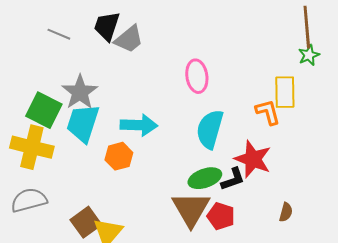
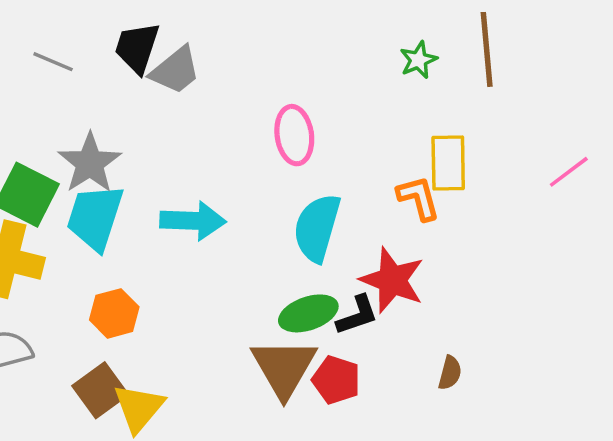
green star: (309, 55) -> (418, 60), moved
orange hexagon: (119, 156) -> (114, 313), moved

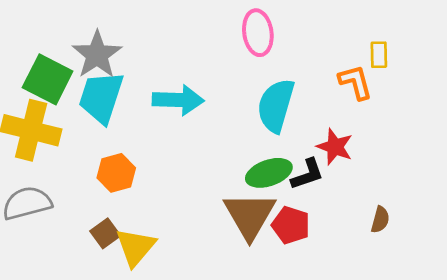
yellow rectangle: (448, 163) -> (379, 55), size x0.6
red star: (392, 280) -> (335, 147), size x0.7
brown square: (100, 390) -> (105, 233), size x0.7

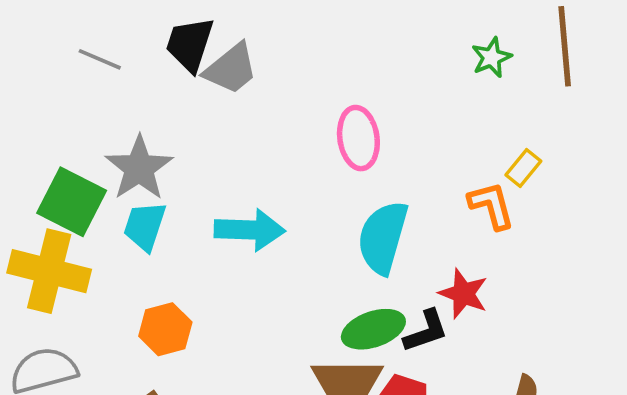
yellow rectangle: (379, 55) -> (523, 168), turned 40
cyan trapezoid: (101, 97) -> (145, 226), size x0.7

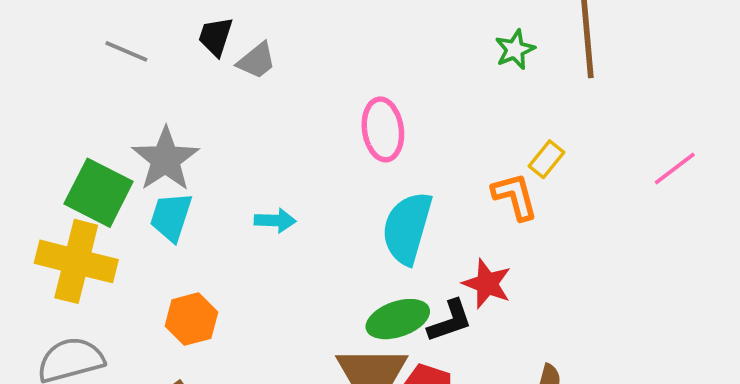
black trapezoid: (190, 44) -> (216, 37), size x0.7
gray trapezoid: (231, 69) -> (257, 61), size x0.7
cyan arrow: (250, 230) -> (275, 221), size x0.6

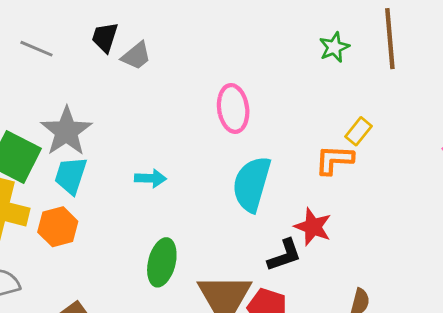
orange L-shape: (515, 196) -> (334, 160), turned -72
orange hexagon: (191, 319) -> (58, 227), moved
green ellipse: (398, 319) -> (162, 262), moved, turned -57

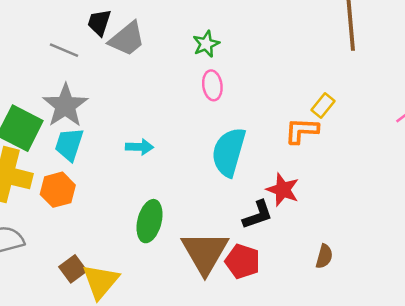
green star: (334, 47) -> (206, 44), moved
gray line: (36, 49) -> (64, 50), moved
gray trapezoid: (136, 56) -> (127, 39), size x1.4
pink ellipse: (233, 108) -> (212, 85), size x0.7

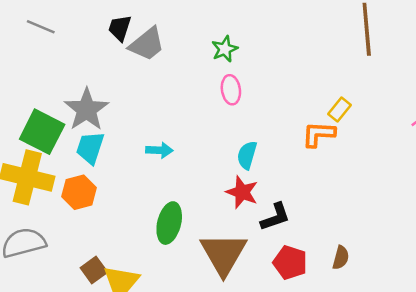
gray line: (64, 50) -> (41, 27), moved
cyan semicircle: (229, 152) -> (247, 155), size x0.6
red star: (283, 190) -> (242, 192), moved
red pentagon: (243, 261) -> (290, 263), moved

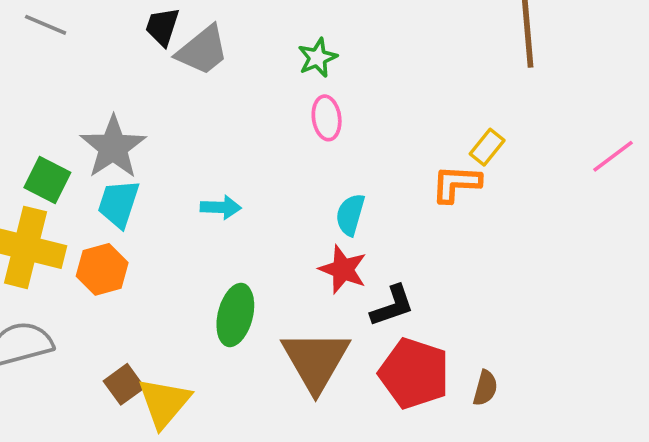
green square: (42, 132) -> (47, 180), size x0.7
brown semicircle: (341, 258) -> (485, 388), moved
red pentagon: (290, 263) -> (414, 373), size x1.4

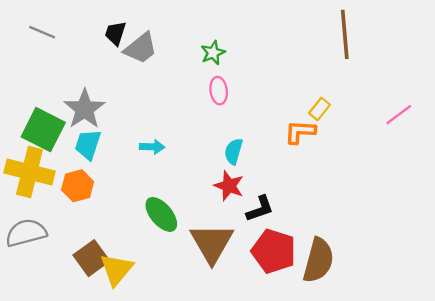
green square: (47, 180) -> (43, 130), size x1.5
green ellipse: (235, 315) -> (161, 214), turned -54
brown square: (124, 384) -> (91, 258), size x1.4
brown semicircle: (485, 388) -> (318, 260), size x2.0

